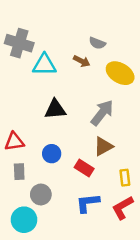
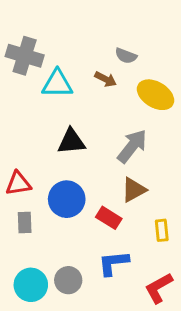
blue circle: (52, 154) -> (67, 199), size x1.5
gray circle: (41, 194) -> (68, 280), moved
red L-shape: (123, 208) -> (159, 288), moved

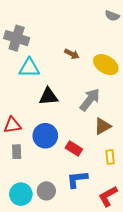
gray semicircle: (126, 56) -> (112, 16), moved
cyan triangle: (57, 84) -> (29, 68), moved
brown triangle: (134, 190) -> (103, 126), moved

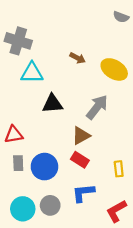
brown triangle: (103, 126) -> (81, 136), moved
blue circle: (45, 136) -> (44, 167), moved

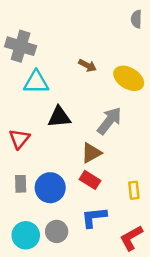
gray semicircle: (121, 17) -> (136, 19), turned 70
red triangle: (14, 135) -> (19, 139), moved, turned -42

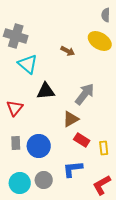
yellow ellipse: (129, 78) -> (100, 41), moved
cyan triangle: (36, 82) -> (28, 64), turned 40
red rectangle: (90, 180) -> (82, 140), moved

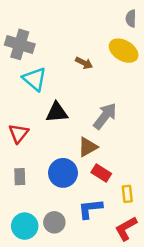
blue circle: (39, 146) -> (63, 173), moved
yellow rectangle: (104, 148) -> (127, 194), moved

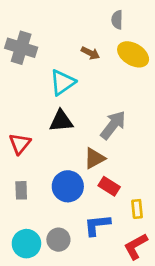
gray semicircle: (131, 18) -> (117, 20), moved
brown arrow: (84, 63) -> (90, 53), moved
cyan triangle: (35, 79) -> (62, 82), moved, turned 45

